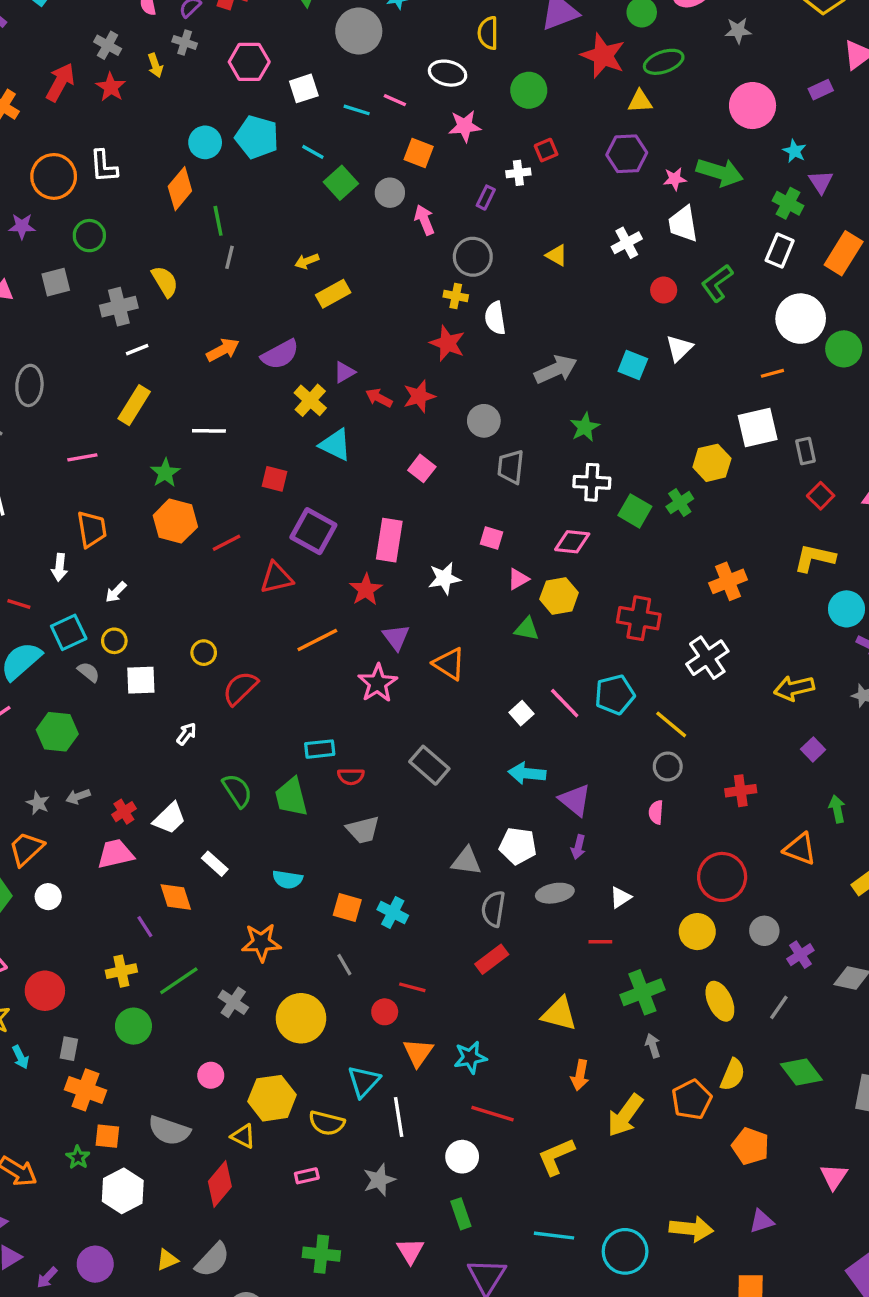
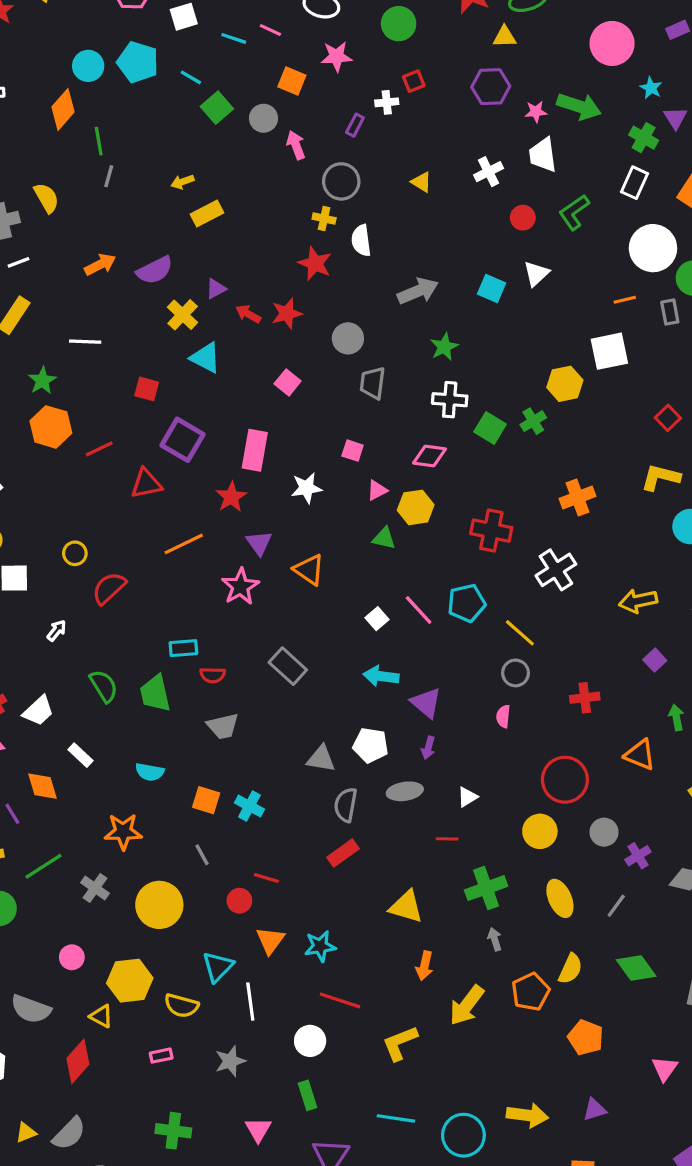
gray rectangle: (805, 451) -> (670, 312), moved

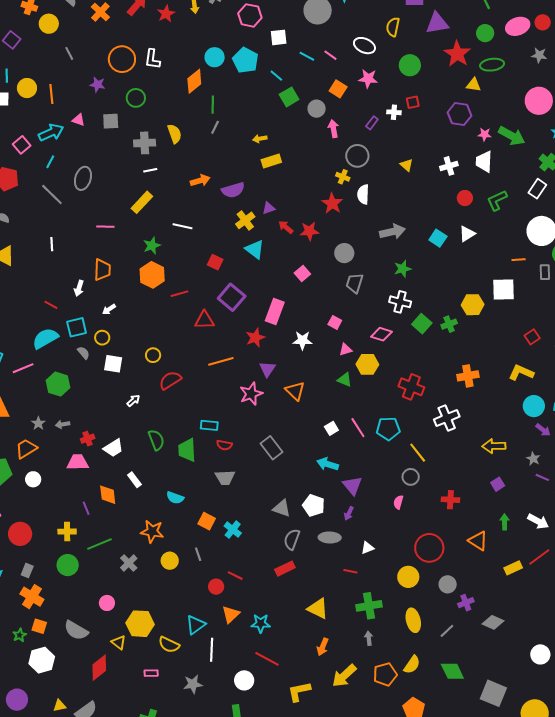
yellow circle: (159, 905) -> (170, 561), moved, size x0.6

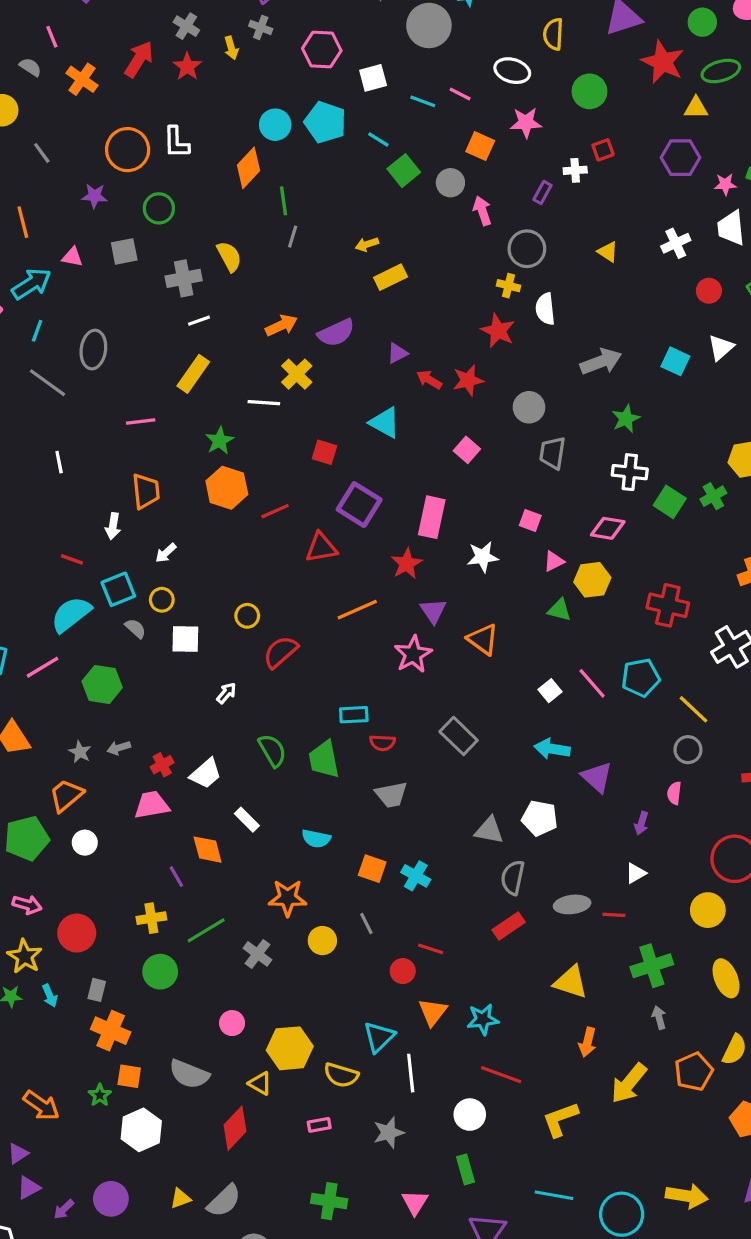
yellow cross: (245, 220) -> (297, 374), moved
purple arrow: (349, 513) -> (641, 823), moved
gray ellipse: (330, 537) -> (572, 904), moved

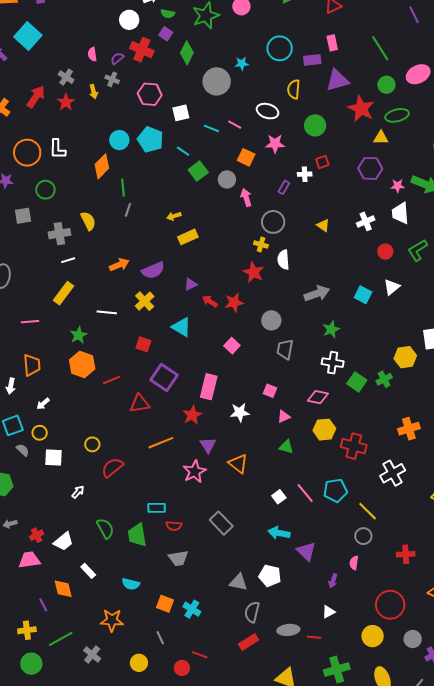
yellow cross: (297, 374) -> (145, 301), moved
yellow hexagon: (592, 580) -> (324, 430), moved
yellow circle: (322, 941) -> (139, 663), moved

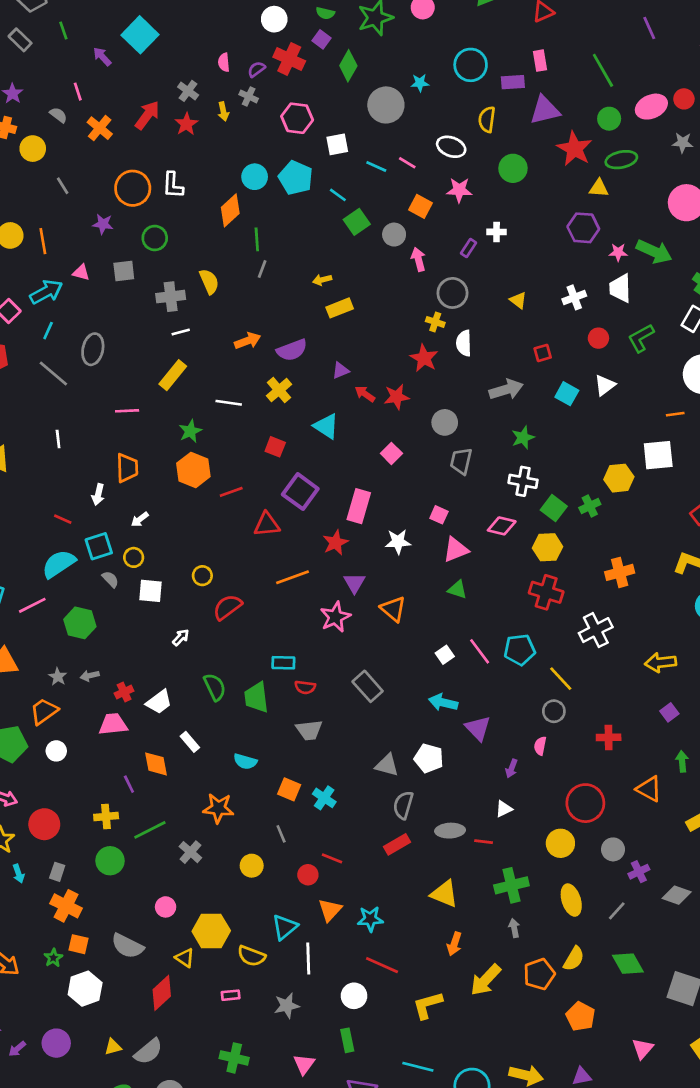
red square: (322, 162) -> (543, 353), moved
pink triangle: (284, 417) -> (456, 550), size x1.5
yellow hexagon: (324, 430) -> (548, 547), moved

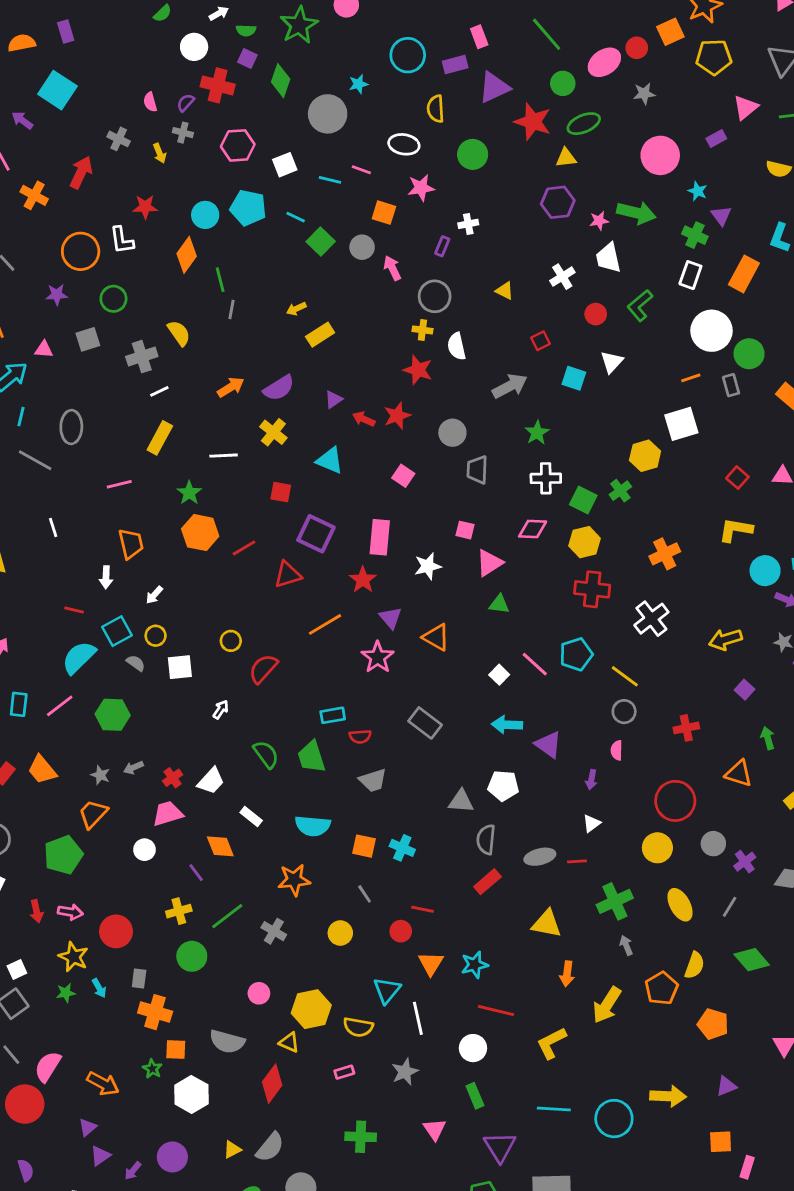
red star: (186, 124) -> (145, 207), moved, turned -30
white circle: (56, 751) -> (144, 850), moved
cyan semicircle: (245, 761) -> (313, 826), size x1.4

